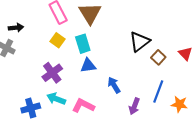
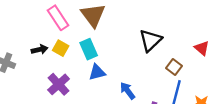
black arrow: (16, 28) -> (40, 50), moved
brown square: (158, 57) -> (174, 67), moved

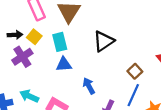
black triangle: (150, 40) -> (104, 41), moved
purple cross: (59, 84) -> (22, 57), moved

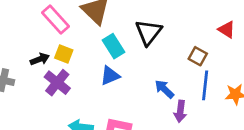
cyan rectangle: (60, 42) -> (113, 46), moved
blue arrow: (89, 86) -> (164, 89), moved

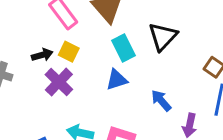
blue arrow: (164, 89) -> (161, 101), moved

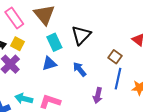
blue arrow: (161, 101) -> (80, 69), moved

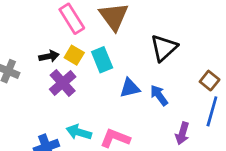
cyan rectangle: (54, 42) -> (102, 60), moved
blue triangle: (49, 63) -> (130, 88), moved

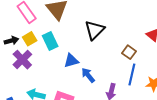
yellow square: (74, 55) -> (30, 39), turned 32
blue arrow: (159, 95) -> (88, 75), moved

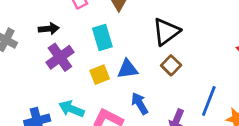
yellow square: (30, 39) -> (100, 75), moved
brown square: (129, 52) -> (171, 65), moved
blue arrow: (88, 75) -> (140, 103), moved

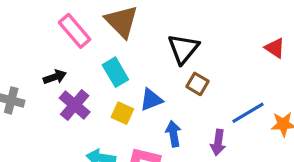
yellow square: (100, 75) -> (122, 113), turned -30
blue line: (209, 101) -> (248, 113), turned 52
blue arrow: (140, 103) -> (173, 134), turned 35

